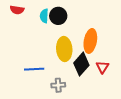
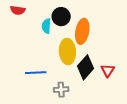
cyan semicircle: (44, 16) -> (46, 26), moved
orange ellipse: (90, 41) -> (82, 31), moved

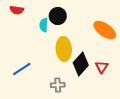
orange ellipse: (82, 31) -> (105, 30), moved, turned -65
blue line: (36, 73) -> (22, 69), moved, turned -30

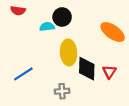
cyan semicircle: (44, 25) -> (47, 27), turned 80
black diamond: (81, 64) -> (87, 69), turned -40

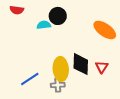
yellow ellipse: (69, 52) -> (61, 69), moved
blue line: (23, 74) -> (30, 79), moved

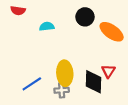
black circle: (58, 16) -> (85, 17), moved
black diamond: (81, 64) -> (93, 82), moved

